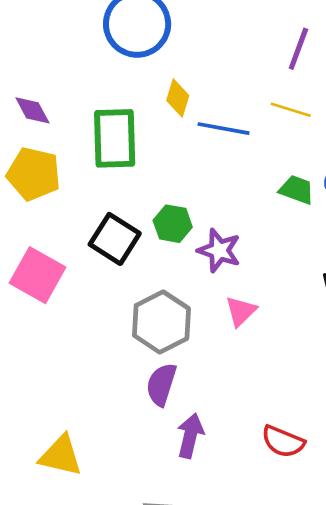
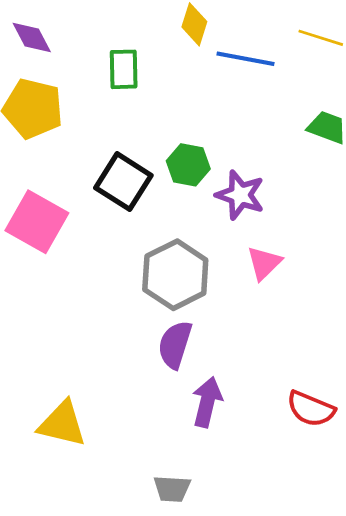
green rectangle: (115, 138) -> (124, 69), size x0.6

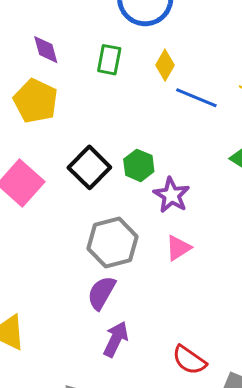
green rectangle: (124, 69) -> (109, 60), moved

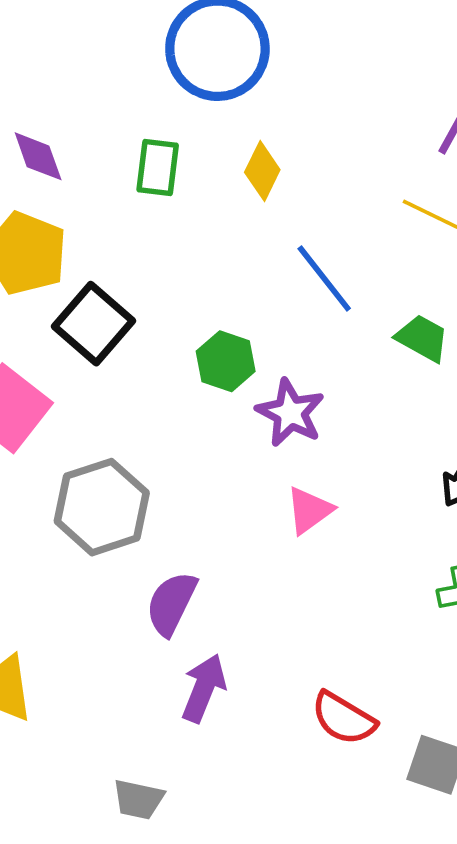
blue line: (196, 98) -> (324, 279), moved, turned 33
black square: (89, 167) -> (93, 324), moved
gray hexagon: (113, 243) -> (102, 507), moved

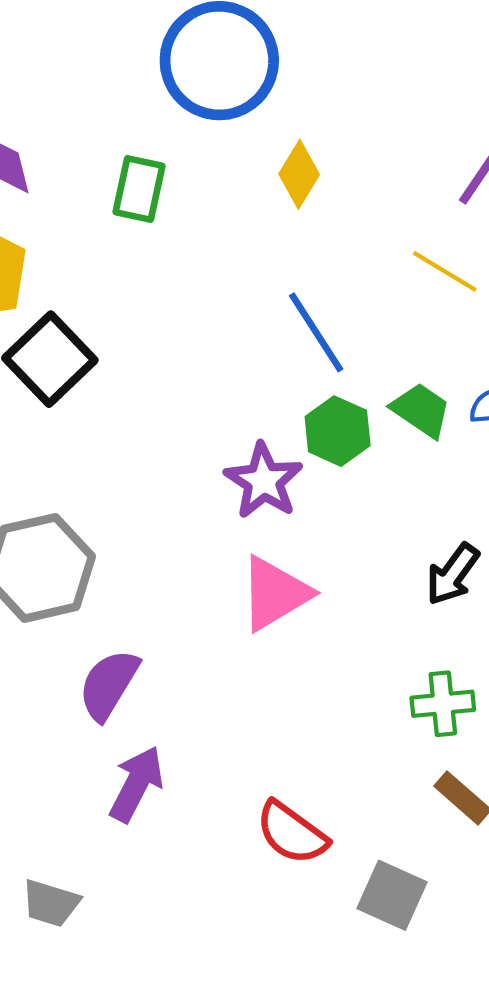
yellow diamond: (262, 171) -> (299, 174), moved
green hexagon: (226, 361) -> (338, 431), moved
pink triangle: (309, 510) -> (275, 593), size x1.4

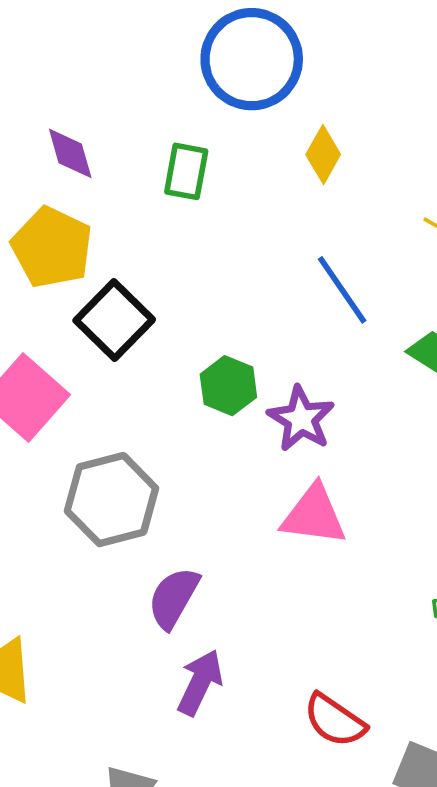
green hexagon: (338, 431) -> (228, 386), moved
pink triangle: (275, 593) -> (314, 515), turned 40

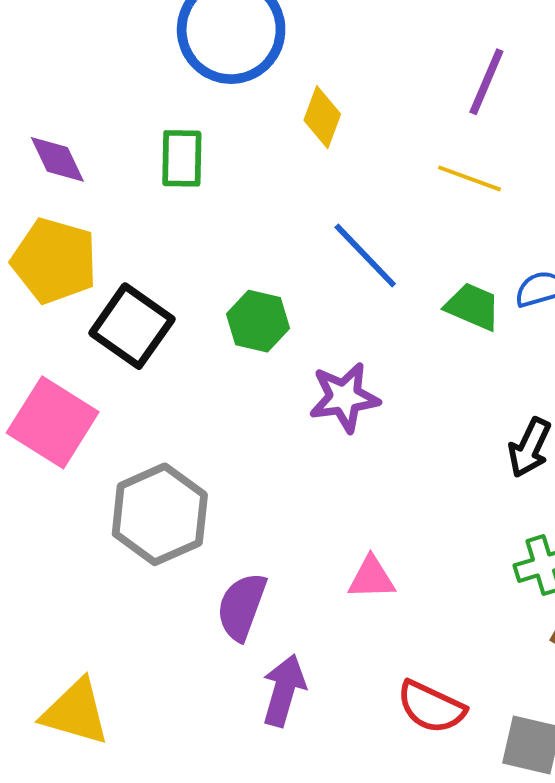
green hexagon: (228, 386) -> (258, 321), moved
purple star: (301, 419) -> (344, 397), turned -30
pink triangle: (314, 515) -> (371, 578), moved, size x0.7

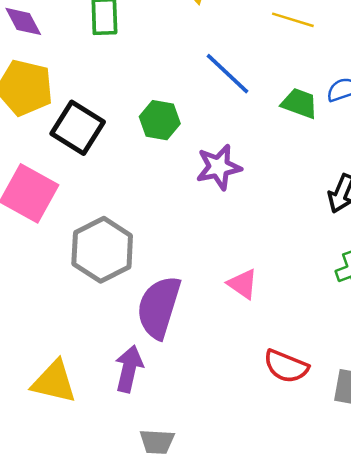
pink triangle: (371, 578) -> (243, 284), turned 40
purple semicircle: (242, 607) -> (159, 307), size x1.4
purple arrow: (284, 690) -> (129, 369), moved

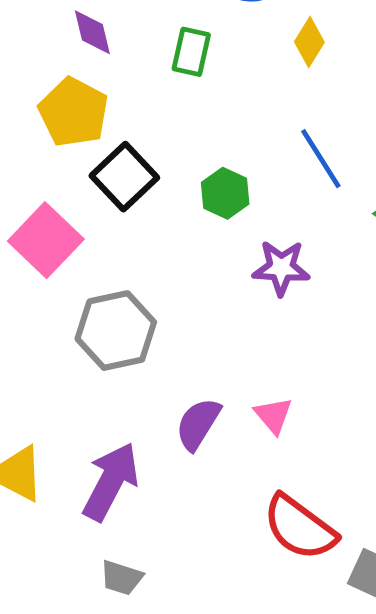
purple semicircle: (159, 307) -> (198, 424), moved, size x0.7
red semicircle: (286, 366) -> (300, 528), size x1.4
purple arrow: (129, 369) -> (111, 482), size x1.4

